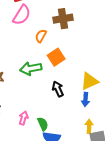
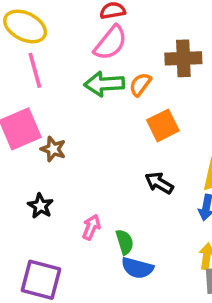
green arrow: (31, 69) -> (104, 84), moved
black arrow: (58, 89) -> (159, 183), turned -42

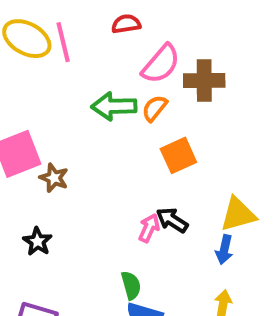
pink semicircle: (110, 43) -> (161, 64), moved
pink line: (35, 70) -> (63, 42), moved
pink arrow: (91, 227) -> (149, 228), moved

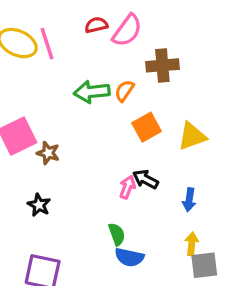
pink semicircle: (161, 64) -> (127, 30), moved
yellow triangle: (238, 214) -> (192, 136), moved

